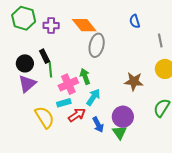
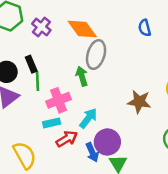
purple cross: (51, 25) -> (41, 27), turned 35
green arrow: (85, 76) -> (82, 76), moved
yellow semicircle: (45, 117) -> (25, 155), moved
purple circle: (123, 117) -> (107, 142), moved

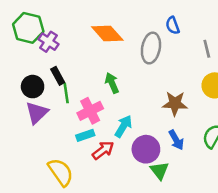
purple cross: (41, 27) -> (49, 42), moved
gray ellipse: (96, 55) -> (151, 48), moved
blue arrow: (92, 152) -> (176, 140), moved

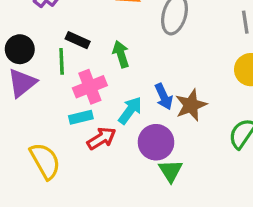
black rectangle: (58, 76) -> (78, 40), moved, turned -42
brown star: (175, 103) -> (191, 105), moved, turned -30
blue arrow: (176, 140) -> (164, 97), moved

